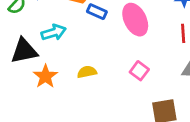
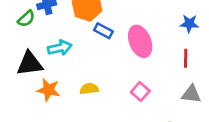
orange star: (45, 76) -> (49, 90), turned -30

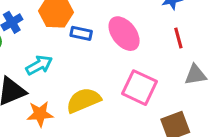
yellow semicircle: (89, 89) -> (84, 100), size x1.6
pink square: (140, 91) -> (139, 88), size x1.6

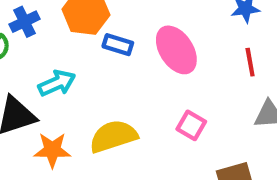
pink square: (139, 88) -> (191, 125), size x0.6

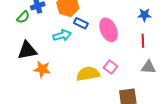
cyan arrow: (57, 83) -> (62, 35), moved
yellow semicircle: (113, 136) -> (88, 74), moved

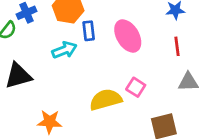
blue rectangle: (81, 23) -> (89, 31), turned 64
orange star: (42, 69) -> (50, 122), moved

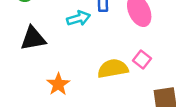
orange star: (50, 122) -> (58, 84), turned 30

